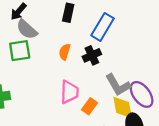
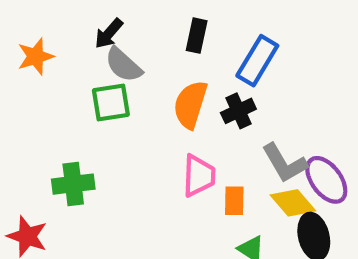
orange semicircle: (65, 52) -> (190, 105), size x1.6
orange rectangle: (90, 106) -> (234, 201), turned -35
yellow diamond: (123, 107) -> (293, 203), turned -30

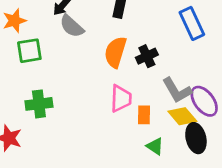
blue rectangle: (257, 61) -> (192, 23), moved, turned -56
green square: (111, 102) -> (29, 51), moved

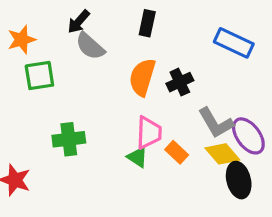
blue rectangle: (192, 23) -> (234, 43), turned -40
green cross: (39, 104) -> (69, 139), moved
orange rectangle: (144, 115) -> (177, 152), turned -48
green triangle: (155, 146) -> (137, 157), moved

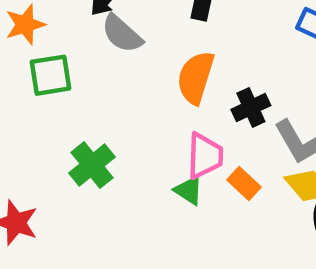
black cross: (180, 82) -> (251, 107), moved
green cross: (69, 139) -> (92, 165), turned -32

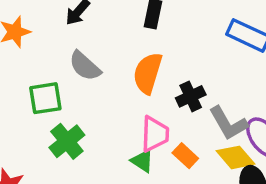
gray semicircle: (122, 34) -> (85, 66), moved
green square: (50, 75) -> (45, 98), moved

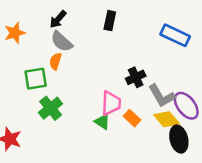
gray semicircle: (85, 66) -> (62, 42), moved
orange semicircle: (148, 73) -> (55, 61), moved, size x0.6

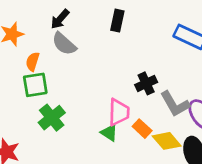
orange semicircle: (55, 61) -> (33, 62), moved
yellow diamond: (167, 119) -> (167, 141), moved

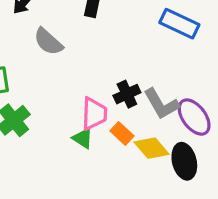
gray semicircle: (64, 44) -> (48, 42), moved
black cross: (146, 83) -> (127, 94), moved

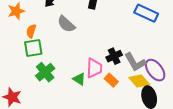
green triangle: (83, 138) -> (79, 79), moved
yellow diamond: (152, 148) -> (139, 81), moved

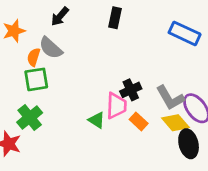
gray semicircle: (66, 24) -> (51, 48), moved
black cross: (114, 56) -> (131, 90), moved
green cross: (45, 72) -> (30, 117), moved

